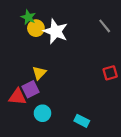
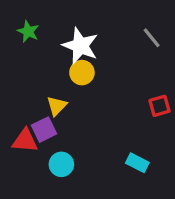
green star: (28, 17) -> (28, 31), moved
yellow circle: (36, 28) -> (82, 73), moved
cyan rectangle: (82, 121) -> (137, 163), moved

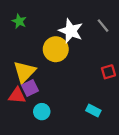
white star: (80, 46) -> (71, 31), moved
yellow circle: (82, 73) -> (56, 49), size x1.5
yellow triangle: (57, 106) -> (25, 72), moved, size x1.6

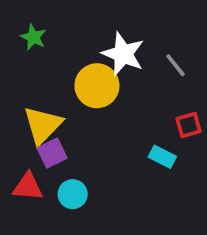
gray line: (103, 26) -> (175, 65), moved
red triangle: (17, 95) -> (28, 187), moved
cyan rectangle: (93, 111) -> (162, 157), moved

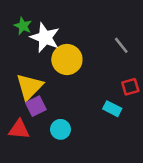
white star: (123, 54) -> (45, 38), moved
cyan circle: (73, 194) -> (60, 129), moved

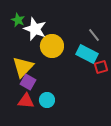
purple square: (36, 106) -> (28, 82), turned -35
cyan rectangle: (112, 109) -> (87, 54), moved, size x1.5
red triangle: (19, 129) -> (26, 101), moved

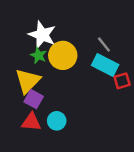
green star: (18, 20) -> (39, 55), moved
gray line: (94, 35) -> (104, 45), moved

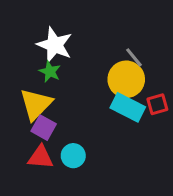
yellow circle: (63, 55) -> (126, 79), moved
cyan rectangle: (105, 65) -> (128, 107), moved

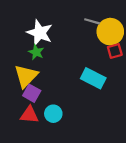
gray line: (134, 57) -> (92, 21), moved, turned -35
yellow circle: (126, 79) -> (110, 32), moved
red square: (157, 104) -> (115, 51), moved

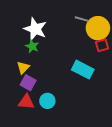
yellow triangle: (26, 76) -> (23, 68), size x0.6

